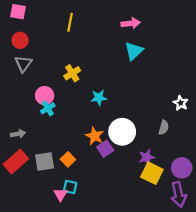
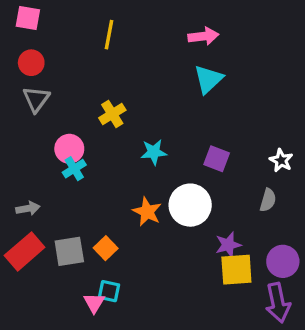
gray semicircle: (164, 127) -> (268, 200), moved
purple square: (105, 149) -> (217, 159), moved, turned -35
yellow square: (152, 173) -> (236, 270), turned -30

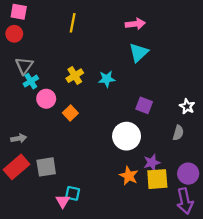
red circle: (31, 63) -> (14, 34), moved
cyan star: (154, 152) -> (107, 79), moved
cyan cross: (74, 169) -> (31, 81), moved
orange star: (147, 212) -> (129, 176), moved
orange square: (106, 248) -> (70, 113), moved

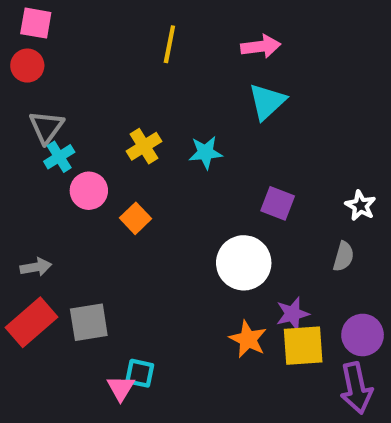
yellow line: (73, 23) -> (169, 44), moved

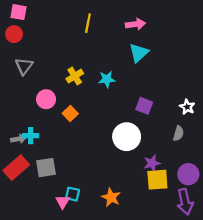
cyan cross: (59, 157) -> (31, 136), moved, turned 32
orange star: (248, 339) -> (111, 197), moved

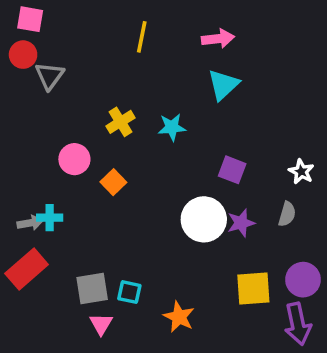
gray triangle: (24, 66) -> (50, 76), moved
purple star: (152, 163) -> (241, 223), moved
gray square: (46, 168) -> (92, 288), moved
cyan square: (73, 194) -> (129, 292), moved

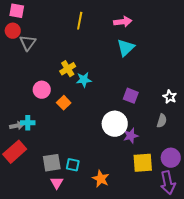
cyan star: (172, 127) -> (84, 80), moved
purple star: (241, 223) -> (131, 136), moved

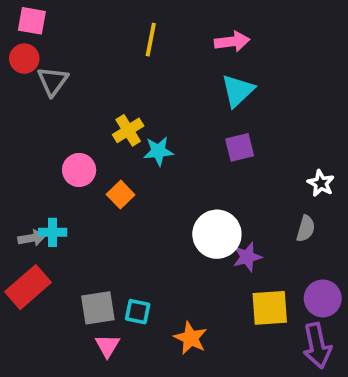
purple square: (131, 96) -> (240, 147), moved, turned -35

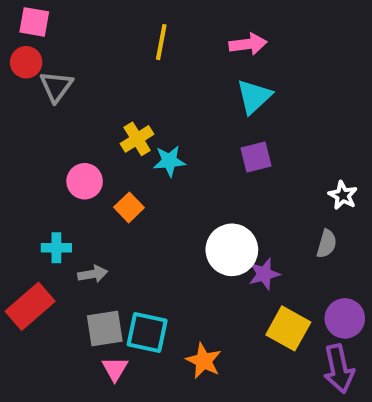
gray arrow: (32, 238) -> (93, 274), moved
yellow square: (270, 308) -> (288, 328), turned 33
cyan square: (138, 312) -> (147, 333), size x1.5

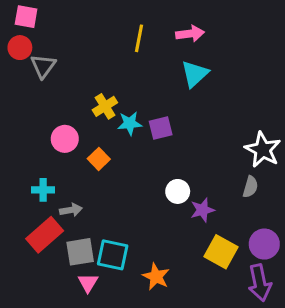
yellow line: (161, 42) -> (139, 38), moved
purple square: (256, 157) -> (161, 128), moved
white star: (343, 195) -> (263, 150), size x1.6
white circle: (232, 250) -> (178, 191), size x0.6
red rectangle: (30, 306) -> (45, 235), moved

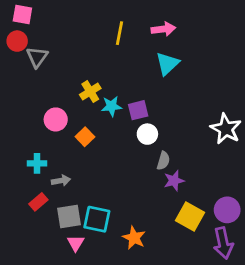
gray semicircle: (250, 187) -> (163, 161), moved
white circle: (178, 191) -> (147, 134), moved
red rectangle: (45, 235) -> (38, 202), size x0.6

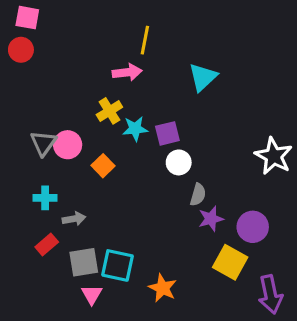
pink arrow: (163, 29) -> (127, 72), moved
gray triangle: (37, 57) -> (43, 143), moved
purple circle: (227, 210) -> (253, 227), moved

